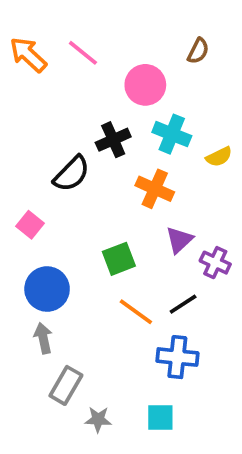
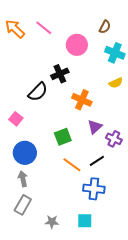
cyan cross: (172, 134) -> (115, 53), moved
gray rectangle: (66, 385) -> (23, 205), moved

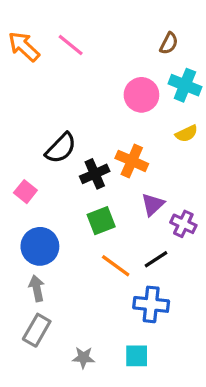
pink circle: (77, 45) -> (141, 95), moved
black cross: (60, 74) -> (95, 174), moved

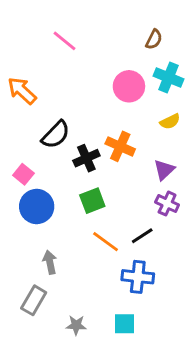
orange arrow: (24, 47) -> (22, 91), moved
purple triangle: (153, 204) -> (164, 170), moved
blue circle: (40, 246) -> (37, 206), moved
gray arrow: (37, 288) -> (50, 262), moved

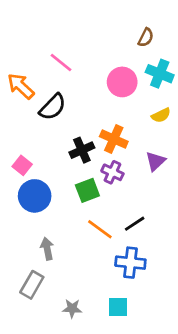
pink line: (64, 41) -> (61, 63), moved
black semicircle: (56, 135) -> (53, 107), moved
purple cross: (167, 204) -> (112, 172), moved

